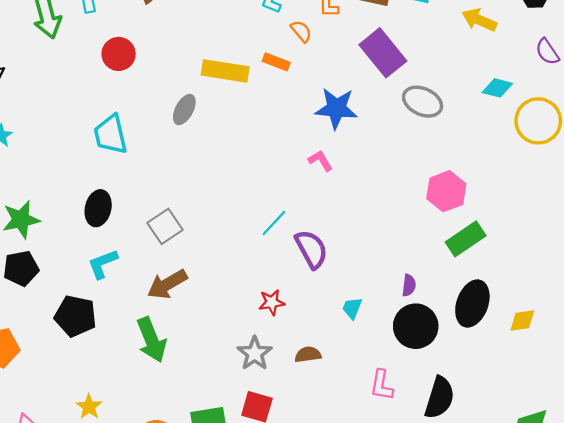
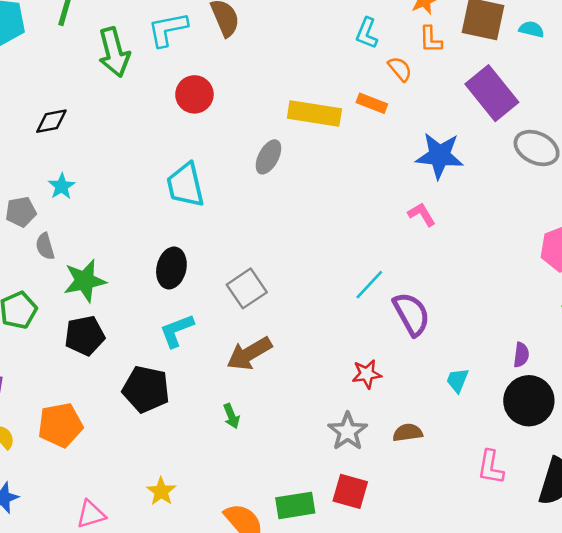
green arrow: (151, 340) -> (231, 416), size x0.5

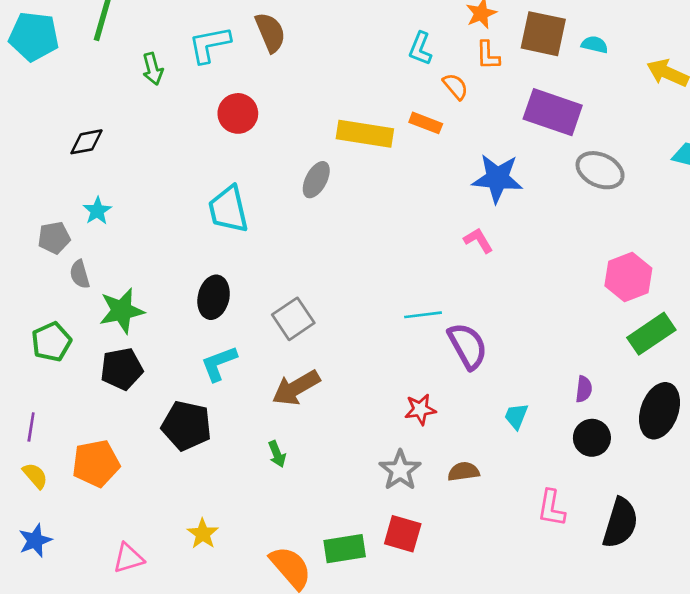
green arrow: (114, 52) -> (153, 69), size x0.6
purple rectangle: (492, 93) -> (553, 112), turned -32
cyan line: (369, 285) -> (423, 315), turned 40
black circle: (529, 401) -> (592, 438), size x0.7

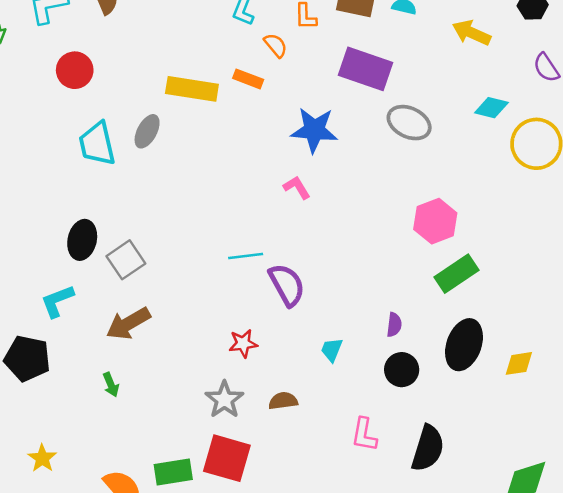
cyan trapezoid: (228, 209) -> (97, 144), moved
black ellipse: (214, 297) -> (82, 240), moved
red square: (403, 534) -> (227, 458), size x1.4

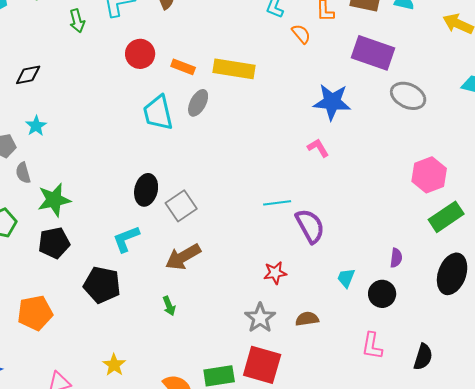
orange rectangle: (248, 79) -> (183, 67), moved
black circle: (402, 370) -> (382, 294), moved
black semicircle: (428, 448) -> (423, 357), size x0.7

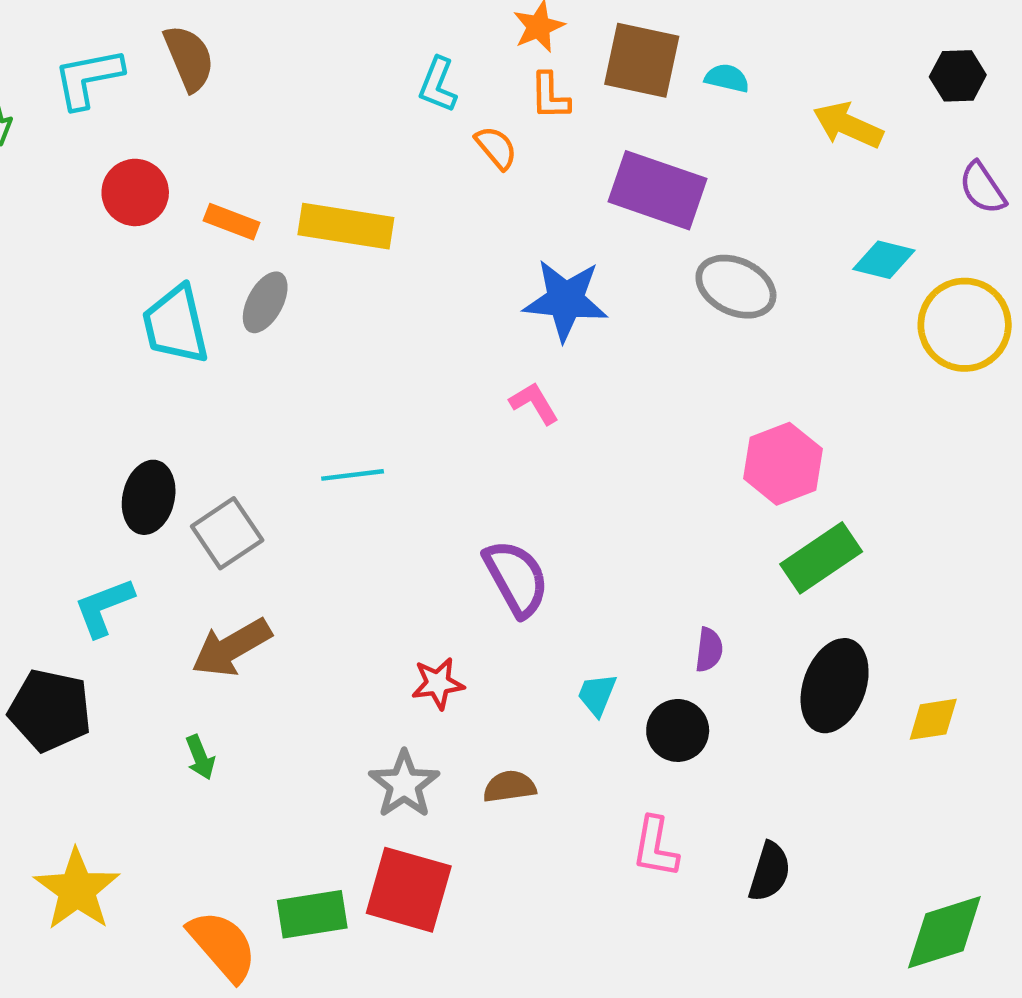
cyan line: (277, 203) -> (353, 475), moved
yellow star: (114, 365) -> (77, 890), size x1.6

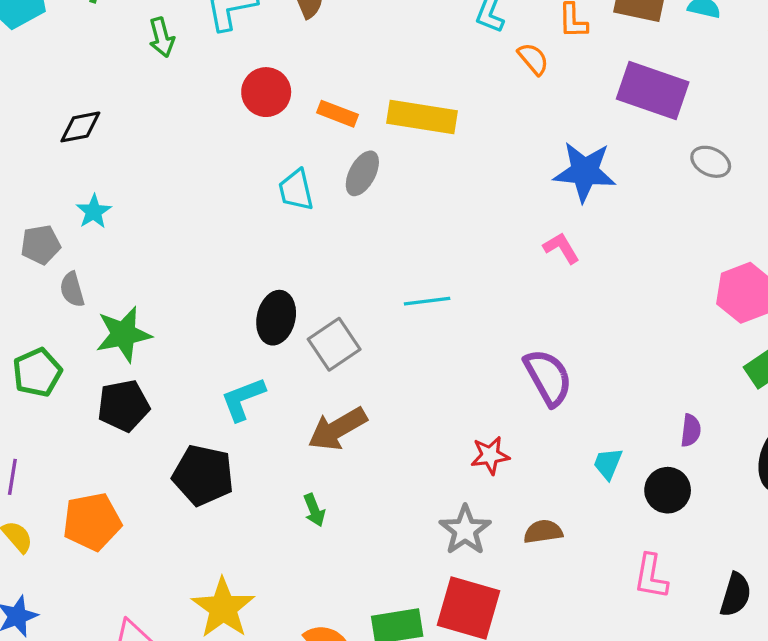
gray ellipse: (736, 287) -> (711, 162), size x0.7
cyan trapezoid: (176, 325) -> (296, 190), size x0.7

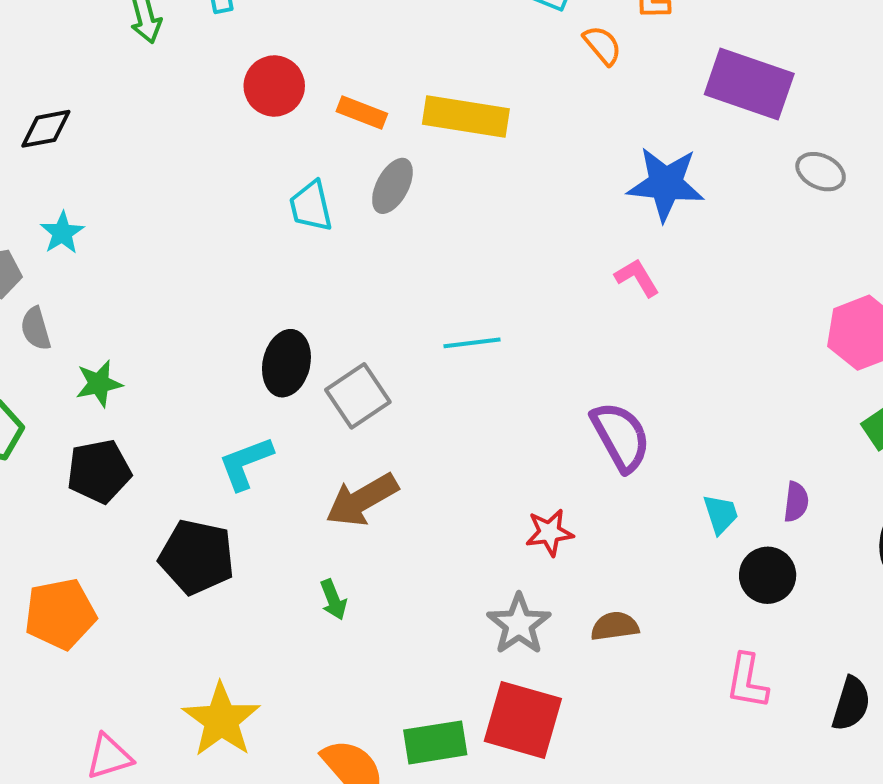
green star: (124, 334) -> (99, 384), size x0.7
cyan trapezoid: (608, 464) -> (721, 514), moved, turned 140

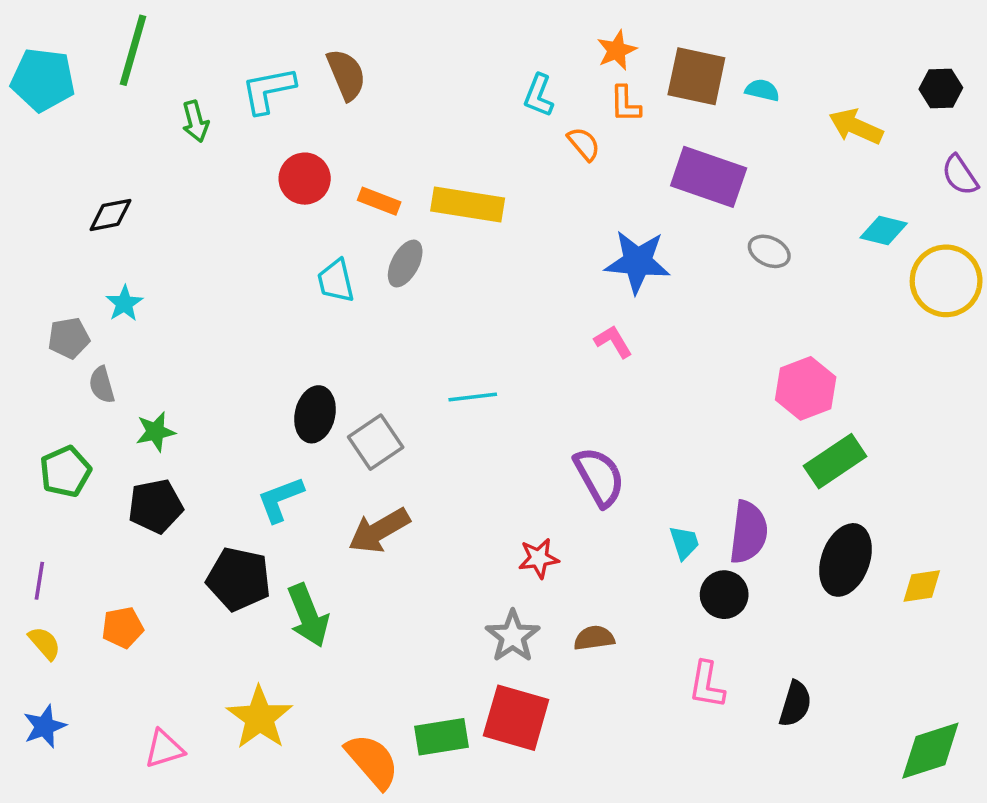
purple semicircle: (796, 502) -> (748, 532), size x1.8
green arrow: (333, 600) -> (308, 615), moved, size x1.8
orange pentagon: (60, 614) -> (123, 628), size x0.7

